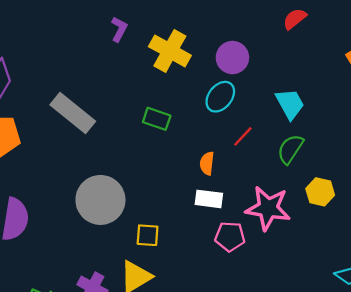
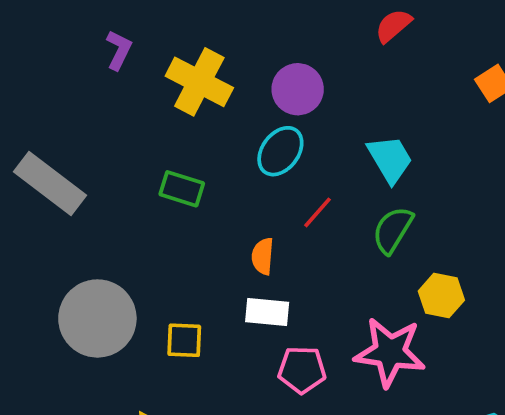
pink star: (268, 208) -> (390, 352), moved
yellow square: (148, 235) -> (184, 340), moved

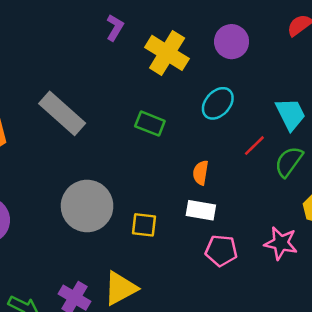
purple circle: (298, 89) -> (232, 42), moved
red line: (318, 212) -> (254, 146), moved
pink star: (390, 352) -> (281, 243), size x0.7

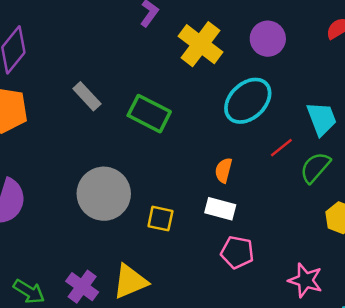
cyan ellipse: (218, 103) -> (248, 101), size x1.4
gray rectangle: (62, 113) -> (87, 96), size x0.6
green rectangle: (150, 124) -> (149, 114), moved, size x1.4
pink star: (281, 243) -> (305, 280), moved

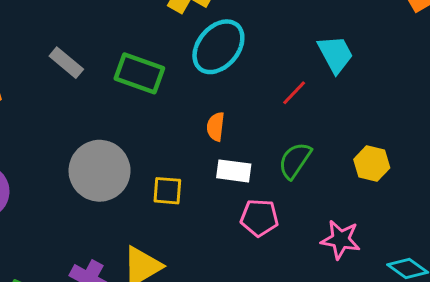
cyan ellipse: (248, 101) -> (218, 47), moved
green semicircle: (315, 167) -> (295, 160), moved
orange semicircle: (224, 170) -> (216, 127), moved

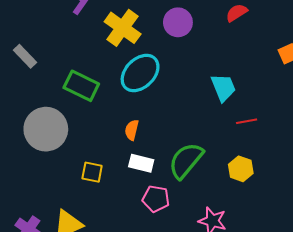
gray rectangle: (66, 63) -> (25, 56), moved
red line: (294, 93) -> (247, 121), moved, turned 30
green semicircle: (295, 160) -> (186, 161), size x1.4
gray circle: (100, 171) -> (46, 129), moved

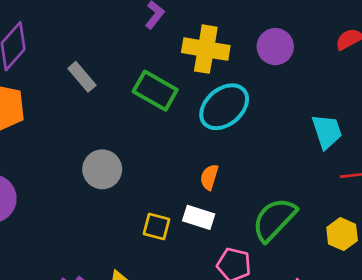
yellow cross: (123, 28) -> (206, 49), turned -30
green rectangle: (81, 86) -> (155, 91), moved
gray circle: (46, 129) -> (102, 169), size x0.7
white rectangle: (141, 163) -> (199, 217), moved

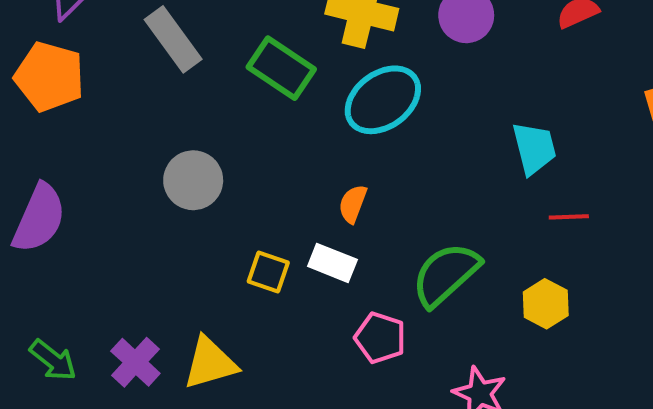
gray rectangle: (82, 77) -> (173, 39), size x1.4

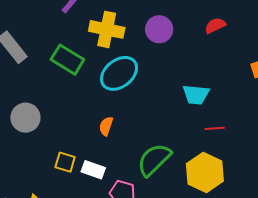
cyan trapezoid: (534, 148) -> (196, 95), turned 112
white rectangle: (332, 263) -> (93, 170), moved
yellow hexagon: (546, 304) -> (205, 172), size x1.6

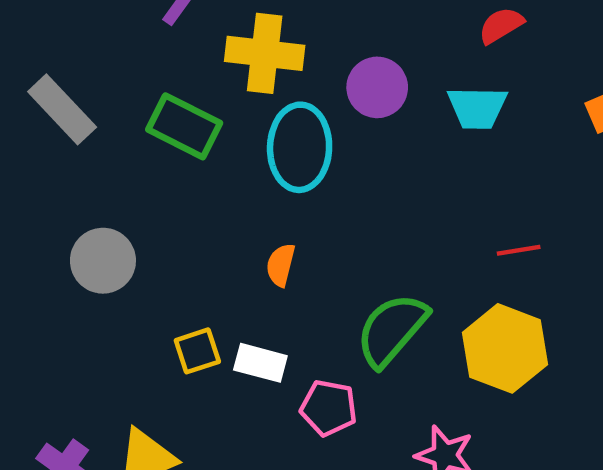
purple circle: (159, 29) -> (377, 87), moved
cyan ellipse: (119, 73) -> (300, 147), turned -45
cyan trapezoid: (196, 95) -> (477, 108), moved
yellow square: (65, 162) -> (197, 351), turned -30

